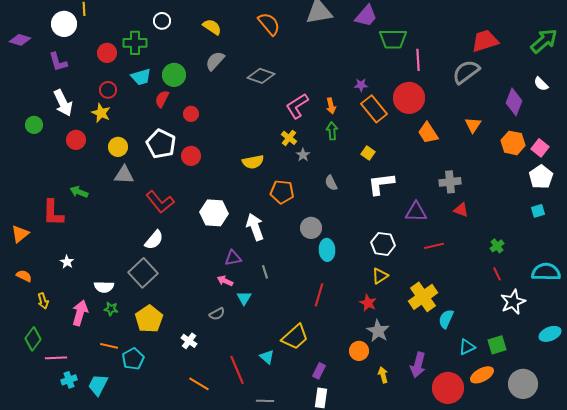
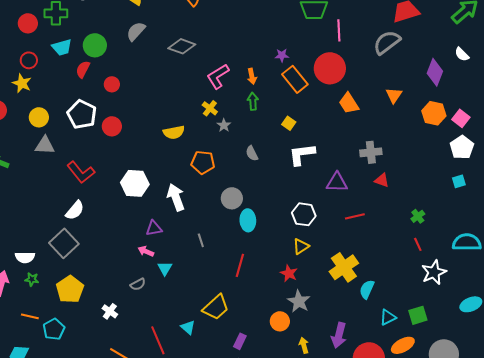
gray line: (265, 272) -> (201, 240), moved

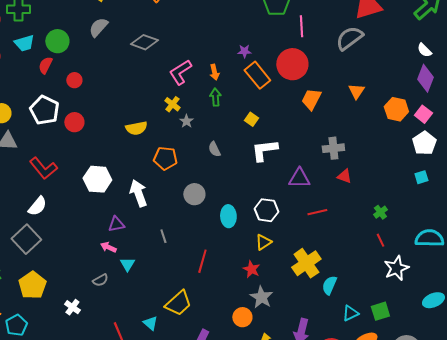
purple diamond: (435, 72) -> (425, 78), moved
orange trapezoid: (349, 103) -> (311, 99), turned 60
cyan ellipse: (248, 220) -> (228, 216), moved

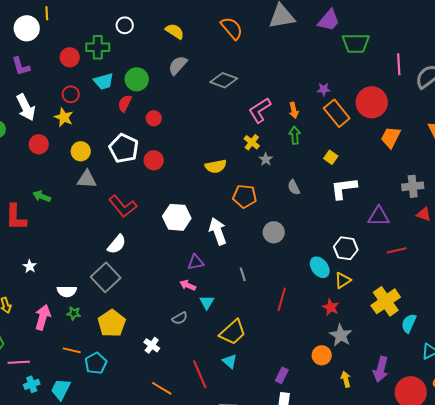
pink line: (301, 26) -> (399, 64), moved
cyan ellipse: (228, 216) -> (320, 267), moved, turned -35
yellow trapezoid: (178, 303) -> (233, 332), moved

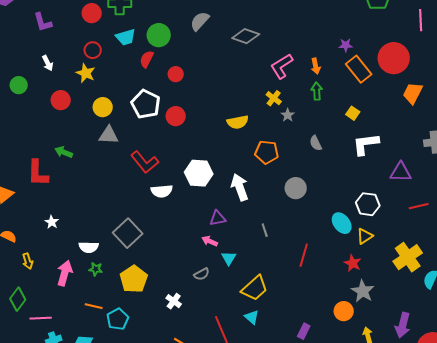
white arrow: (26, 107) -> (48, 63), size x0.6
white semicircle: (117, 244) -> (162, 191), moved, turned 45

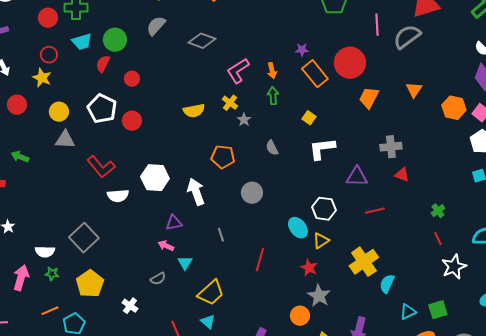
yellow semicircle: (238, 122) -> (194, 111), moved
orange line: (94, 306) -> (50, 311), turned -36

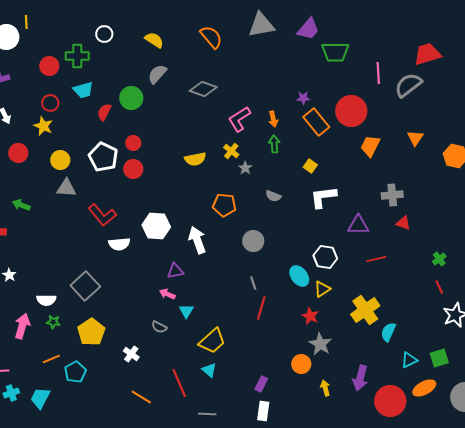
green circle: (115, 40) -> (131, 98), moved
red circle: (132, 79) -> (133, 143), moved
gray semicircle: (272, 148) -> (273, 196), turned -42
gray line: (221, 235) -> (253, 283), moved
gray semicircle: (158, 279) -> (159, 327), turned 56

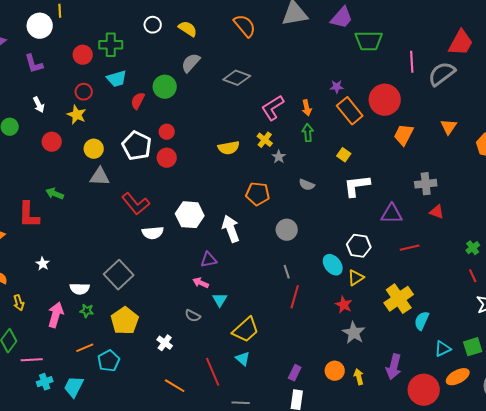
white circle: (104, 34) -> (153, 25), moved
red trapezoid: (427, 54) -> (461, 43), turned 136
orange circle: (301, 364) -> (335, 371), moved

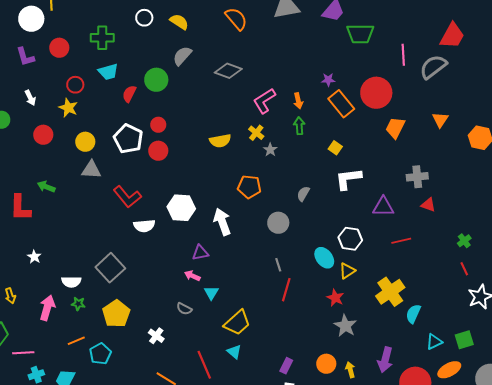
red circle: (83, 55) -> (59, 48), moved
gray semicircle: (307, 185) -> (303, 194), moved, turned 98

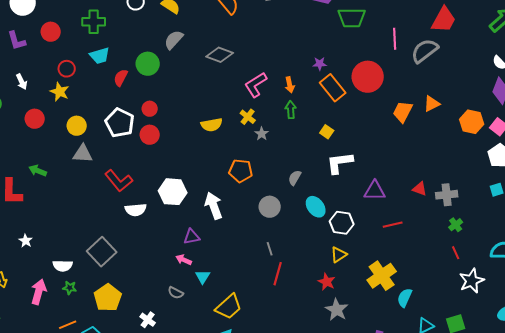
orange triangle: (440, 120) -> (432, 104), turned 30
orange trapezoid: (395, 128) -> (403, 112), moved
gray cross: (417, 177) -> (447, 195), moved
cyan ellipse: (324, 258) -> (316, 207), moved

